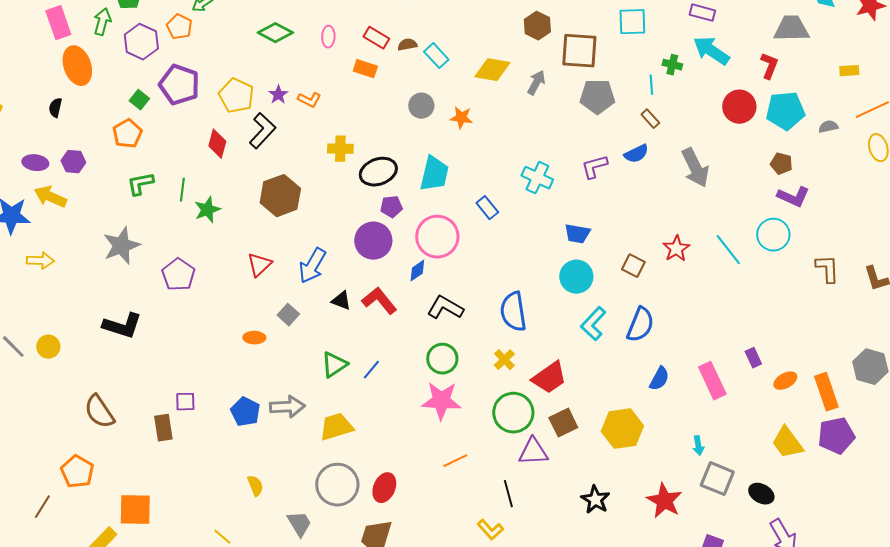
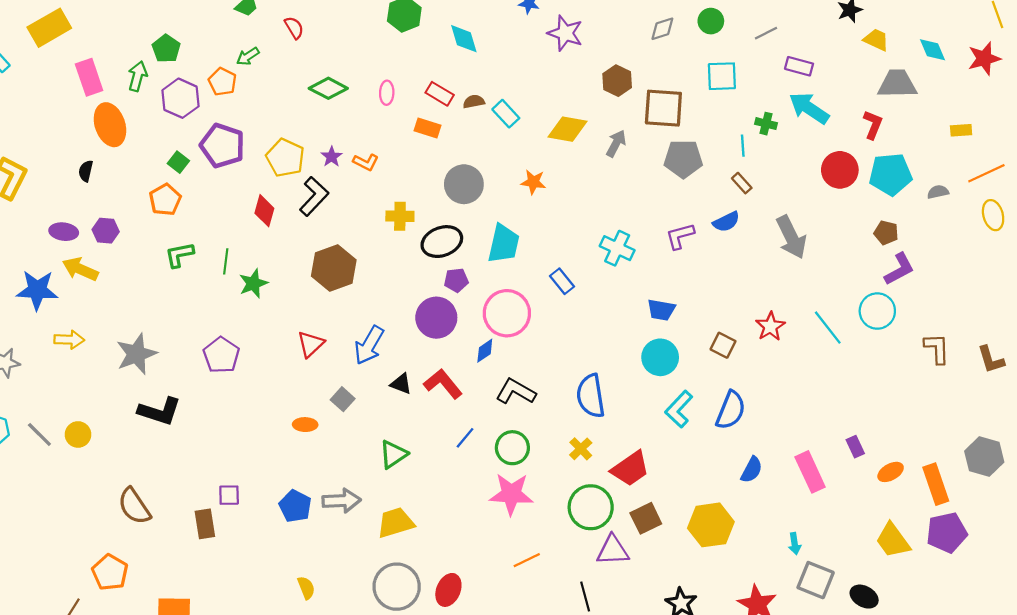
gray circle: (421, 106) -> (464, 184), moved, size x1.4
purple L-shape: (793, 197) -> (899, 269), turned -52
gray star: (121, 246) -> (136, 354), moved
blue line: (371, 370) -> (465, 438), moved

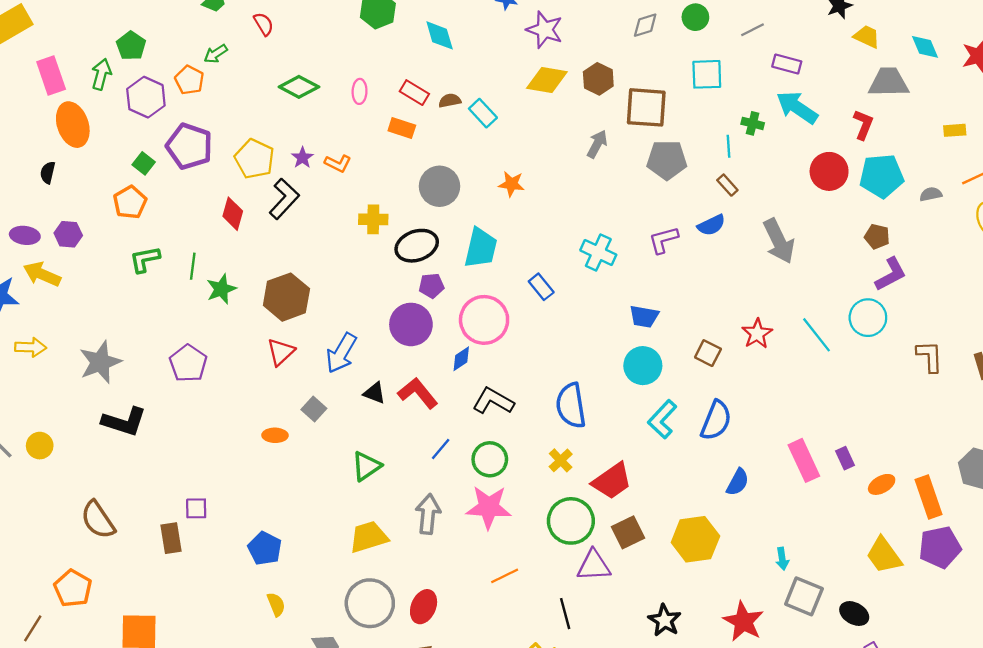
yellow diamond: (568, 129) -> (547, 80), moved
brown hexagon: (334, 268) -> (286, 297), moved
pink rectangle: (810, 472) -> (804, 460), moved
gray arrow: (342, 501) -> (428, 514), moved, turned -81
blue pentagon: (295, 506) -> (265, 548), moved

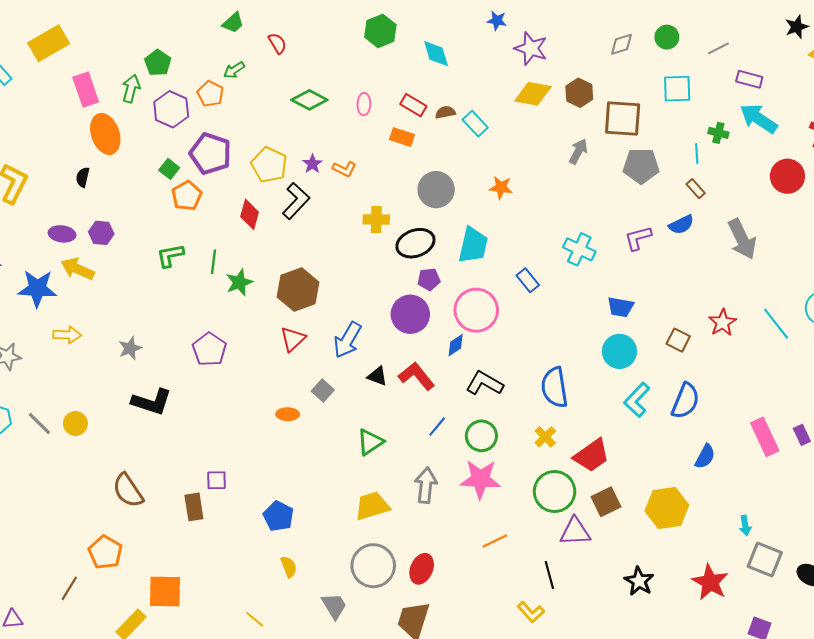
orange pentagon: (130, 202) -> (187, 196), moved
gray star: (100, 362) -> (130, 348), size x0.6

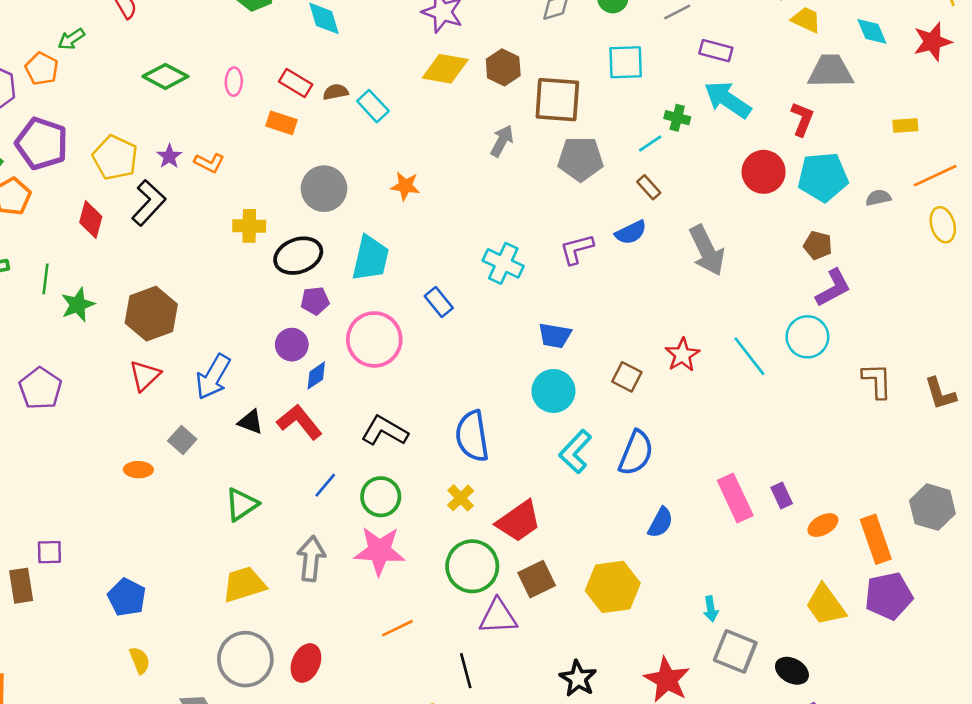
cyan line: (697, 154) -> (650, 143), turned 60
purple circle: (410, 314) -> (292, 345), size x0.7
blue diamond: (456, 345) -> (316, 376), moved

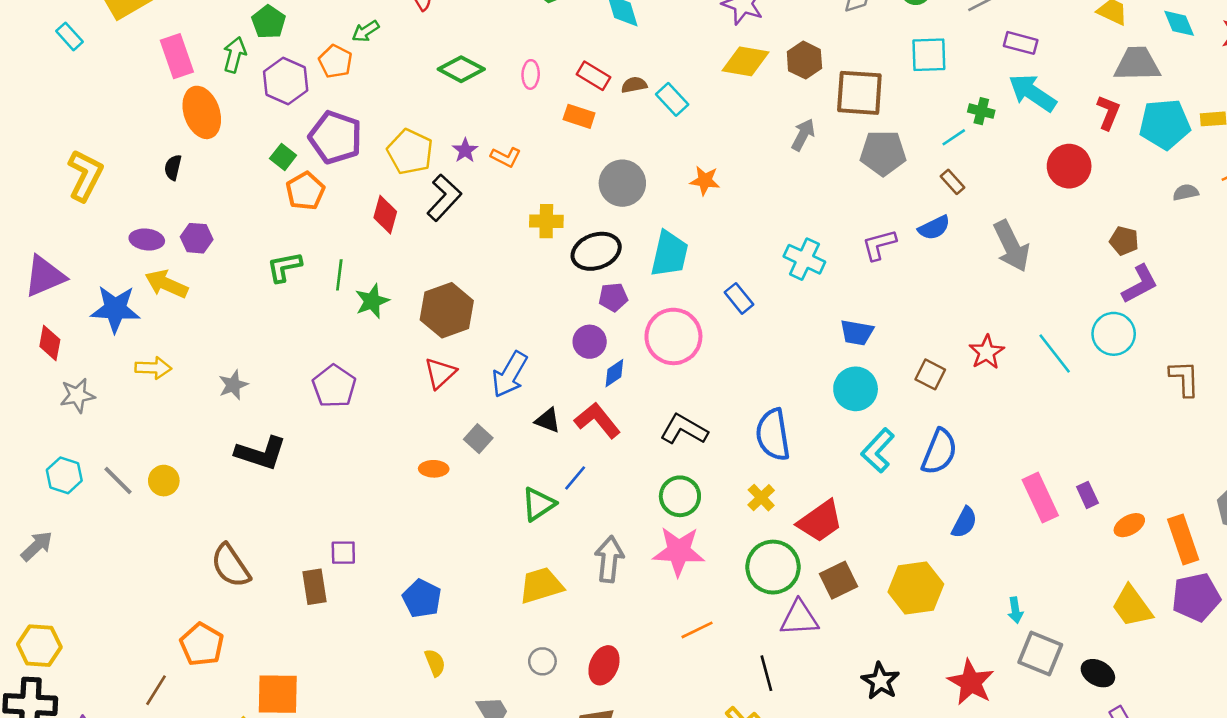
cyan pentagon: (823, 177) -> (1165, 124), moved
blue line: (325, 485) -> (575, 478), moved
gray circle: (245, 659) -> (542, 661), size x0.5

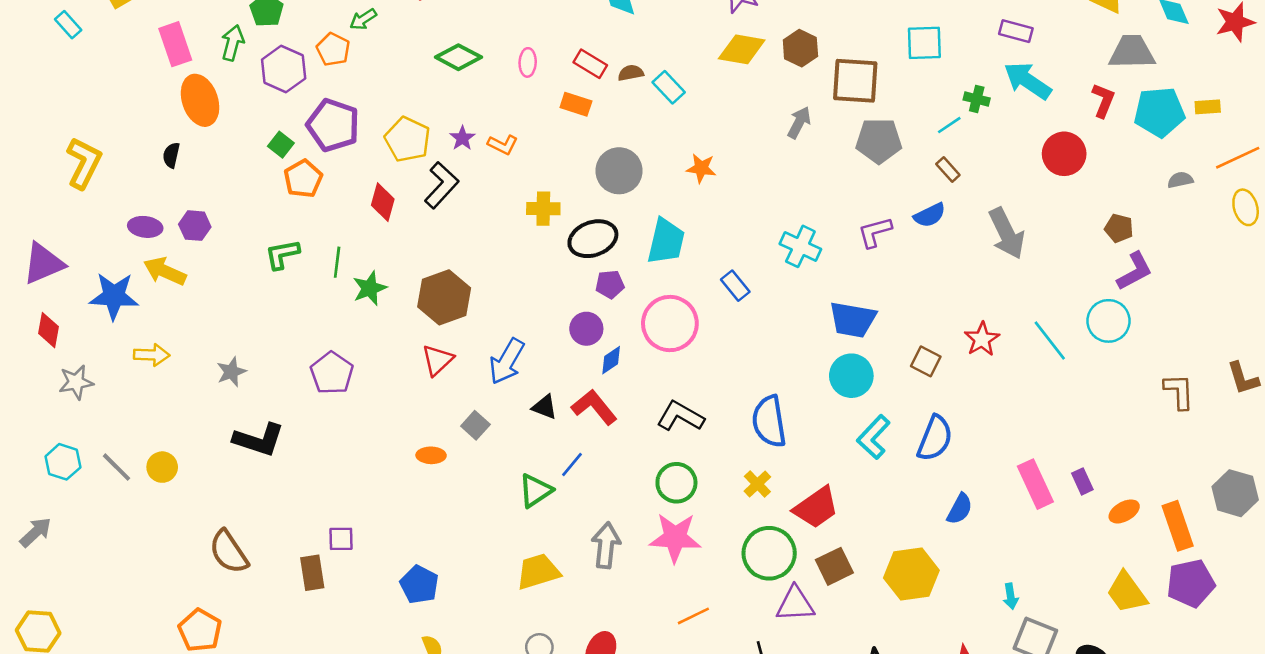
blue trapezoid: (857, 333) -> (853, 320), size x1.4
brown L-shape: (1184, 378) -> (1179, 391), moved

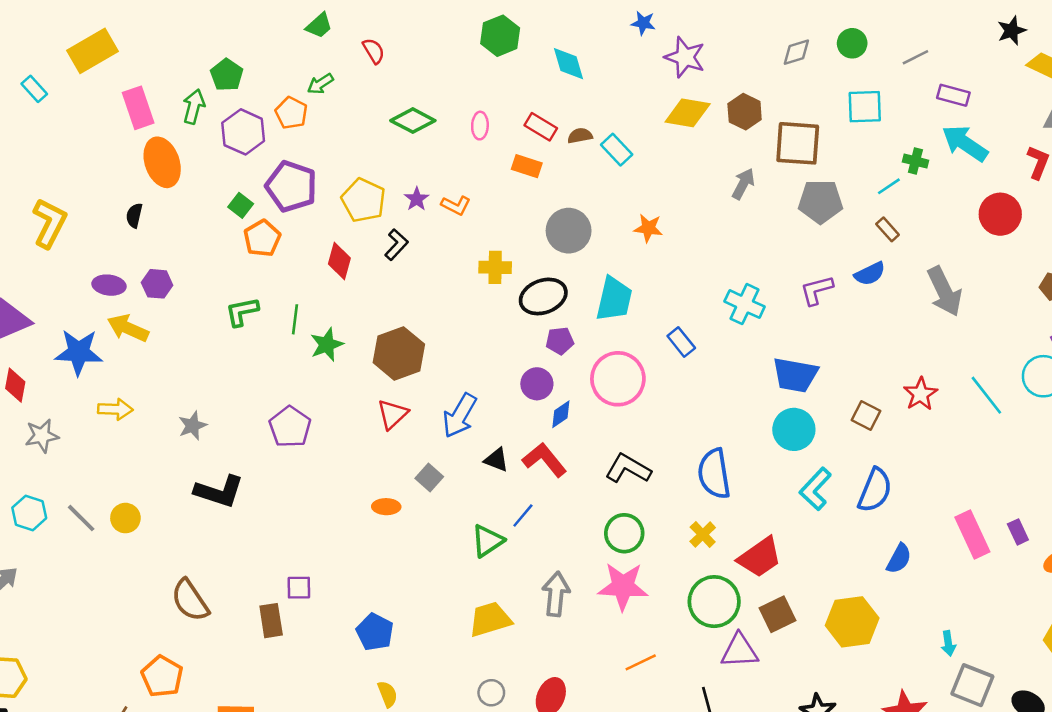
black L-shape: (441, 185) -> (396, 245), size x0.7

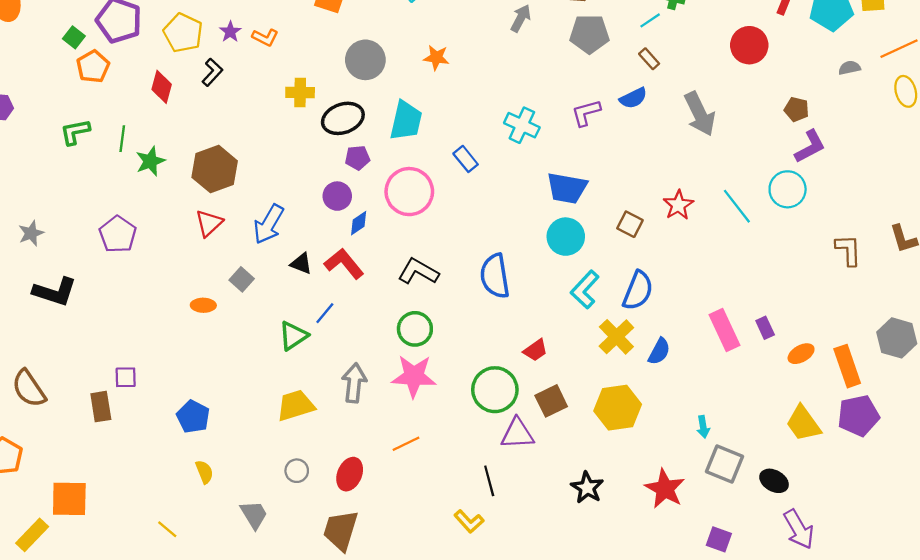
yellow cross: (703, 534) -> (616, 337), moved, size x1.5
red trapezoid: (760, 557) -> (535, 350), size x0.6
orange line: (641, 662) -> (406, 444), moved

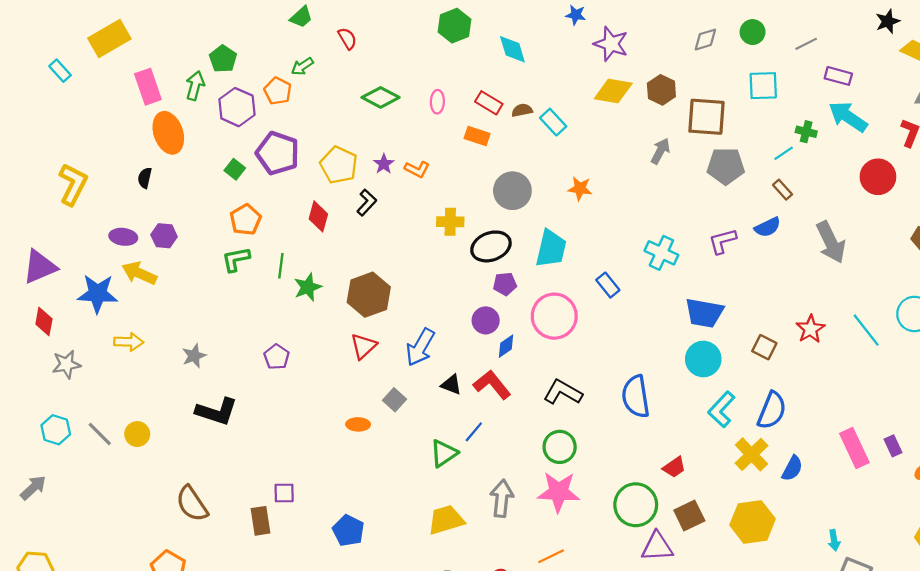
orange pentagon: (93, 67) -> (245, 220), moved
purple pentagon: (118, 234) -> (277, 357), size x0.7

